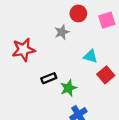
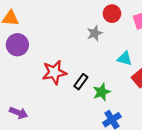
red star: (24, 50) -> (54, 72), moved
black rectangle: (49, 78) -> (81, 82), turned -32

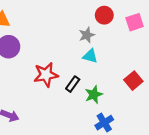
cyan triangle: (125, 59) -> (90, 56), moved

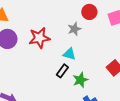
cyan triangle: (90, 56) -> (69, 54), moved
red star: (46, 75) -> (39, 38), moved

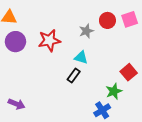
red circle: (89, 12) -> (107, 20), moved
green star: (80, 80) -> (114, 91), moved

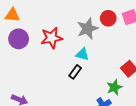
gray star: (86, 31) -> (88, 29), size x1.5

